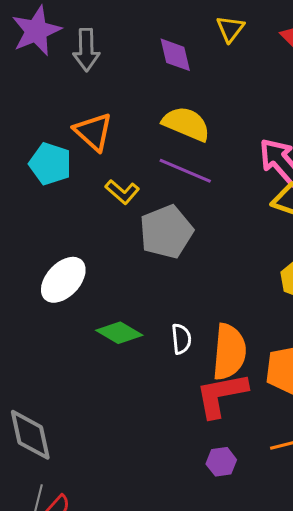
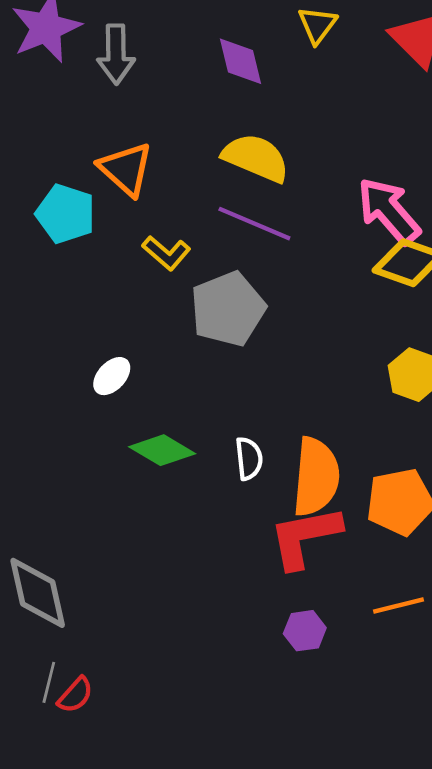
white ellipse: (63, 280) -> (112, 376), moved, size x0.6

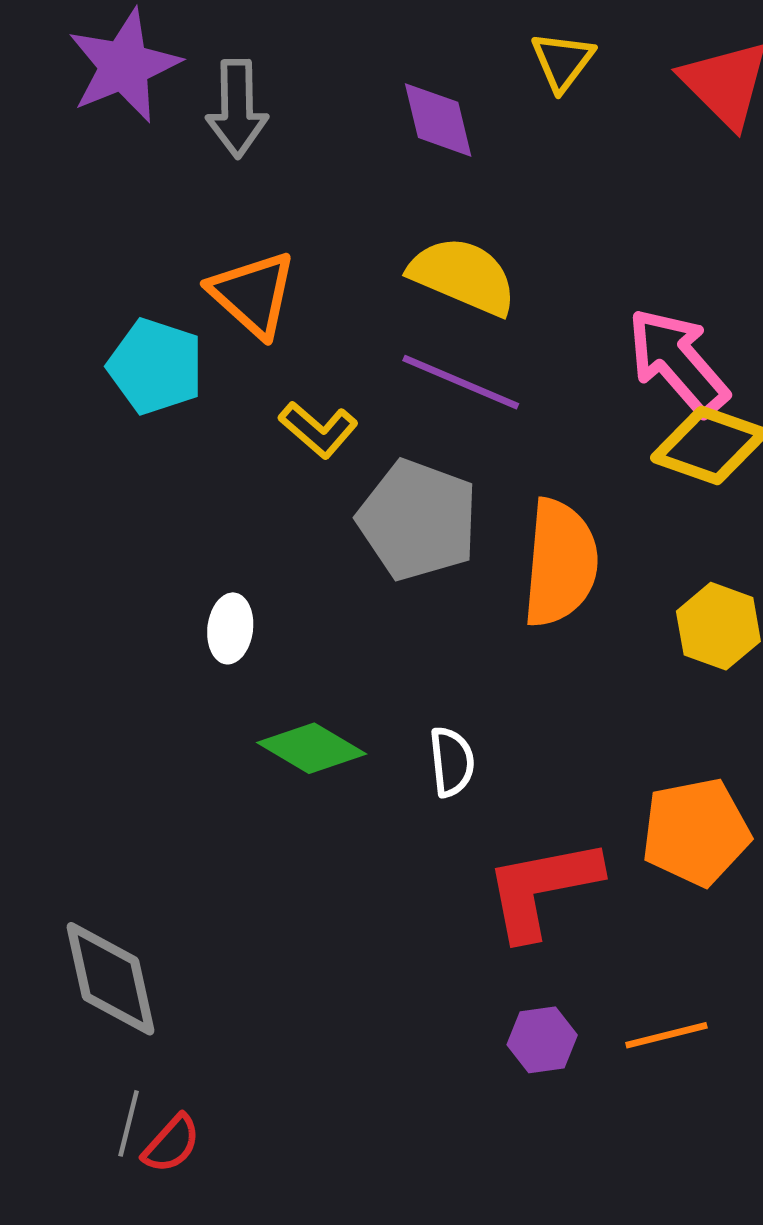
gray pentagon: (228, 309) -> (418, 520), turned -30
white ellipse: (112, 376) -> (230, 628), turned -36
orange semicircle: (316, 477) -> (560, 563), moved
orange line: (399, 605) -> (666, 1035), moved

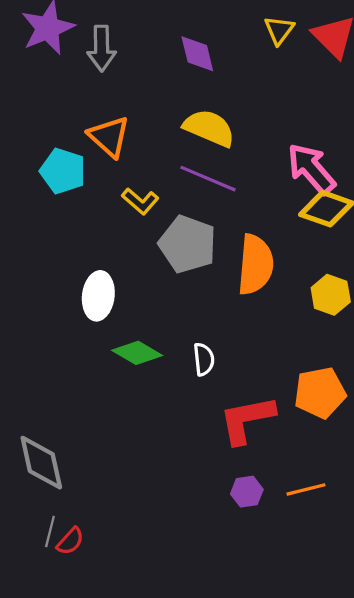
yellow triangle: (562, 61) -> (279, 30), moved
white ellipse: (230, 628) -> (98, 296), size x1.5

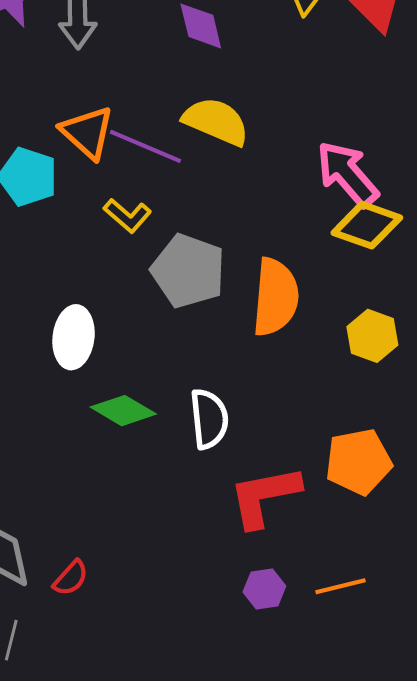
purple line: (208, 179) -> (145, 146), moved
white semicircle: (204, 359) -> (209, 419), size x1.4
red semicircle: (70, 541) -> (71, 578), moved

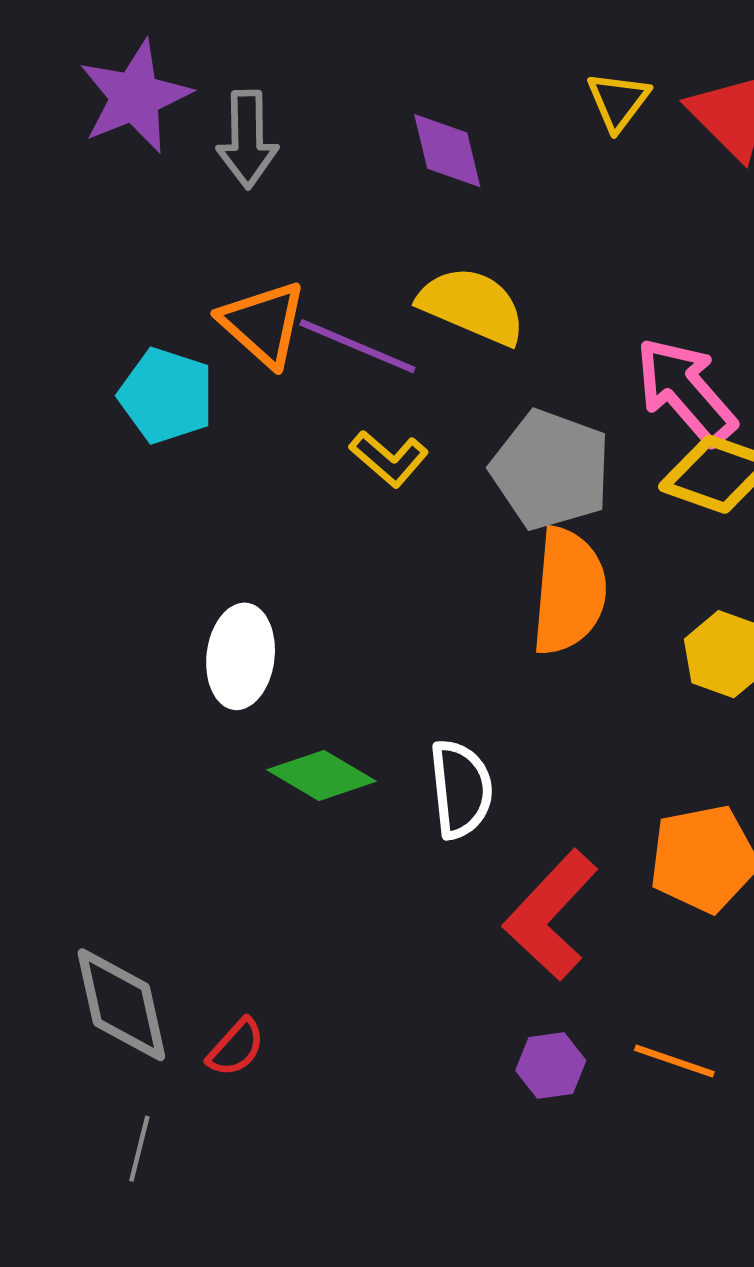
yellow L-shape: (127, 215) -> (389, 459), moved
gray pentagon: (188, 271) -> (551, 470), moved
red L-shape: (264, 496) -> (551, 915), turned -36
orange line: (341, 586) -> (674, 1061), turned 33

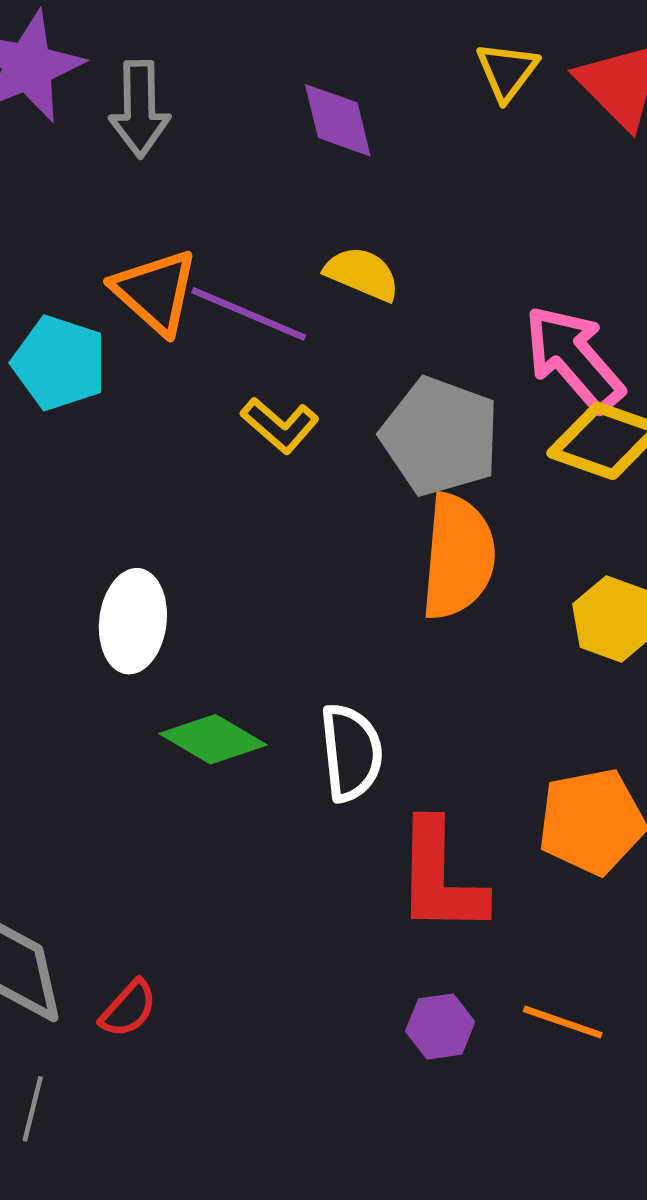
yellow semicircle: (472, 306) -> (362, 274), size x0.7
red L-shape: (551, 915) -> (440, 877), turned -42

